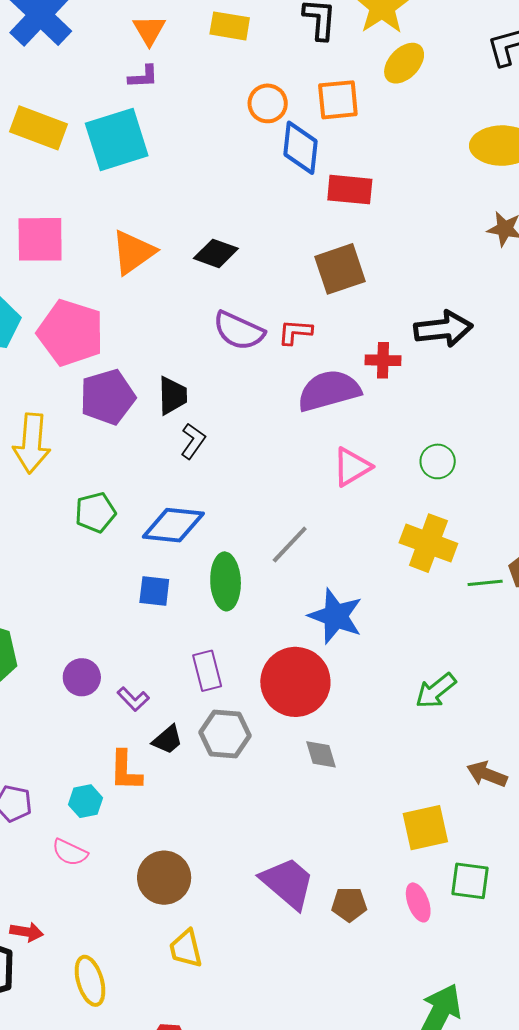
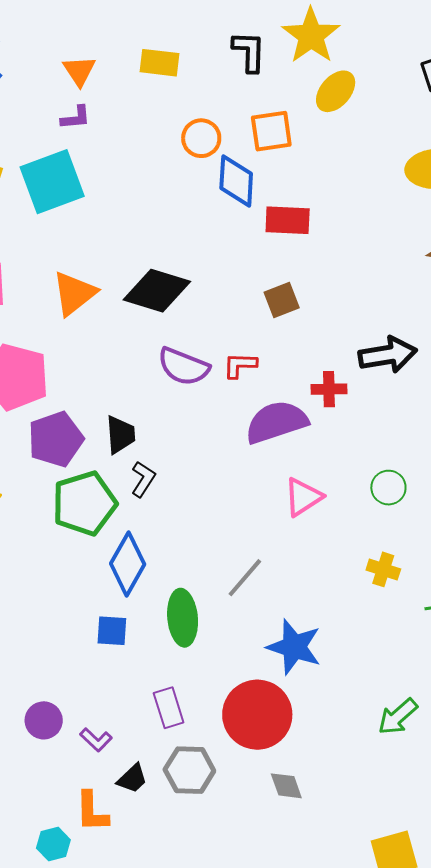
black diamond: (216, 253) -> (157, 291), size x1.5
brown square: (340, 269) -> (282, 300), size x0.7
green pentagon: (95, 512) -> (84, 503), moved, size x1.6
blue diamond: (173, 525) -> (128, 564), turned -64
yellow cross: (428, 543) -> (383, 569), size x0.6

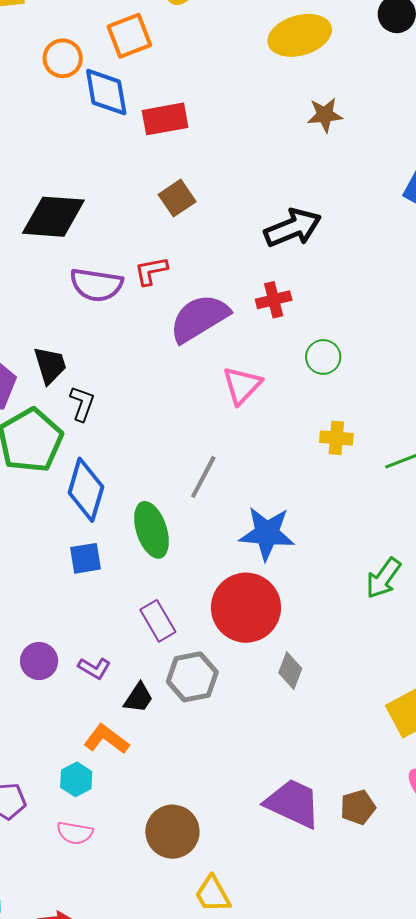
red cross: (329, 389) -> (274, 300), moved
gray diamond: (286, 786) -> (290, 671), turned 54
orange L-shape: (92, 812) -> (106, 739), turned 141

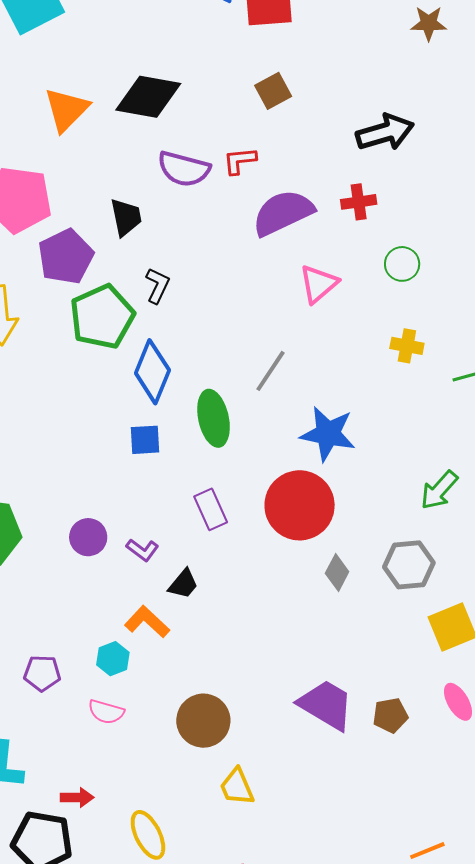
black trapezoid: (50, 365) -> (126, 217), moved
gray hexagon: (192, 677) -> (409, 565), moved

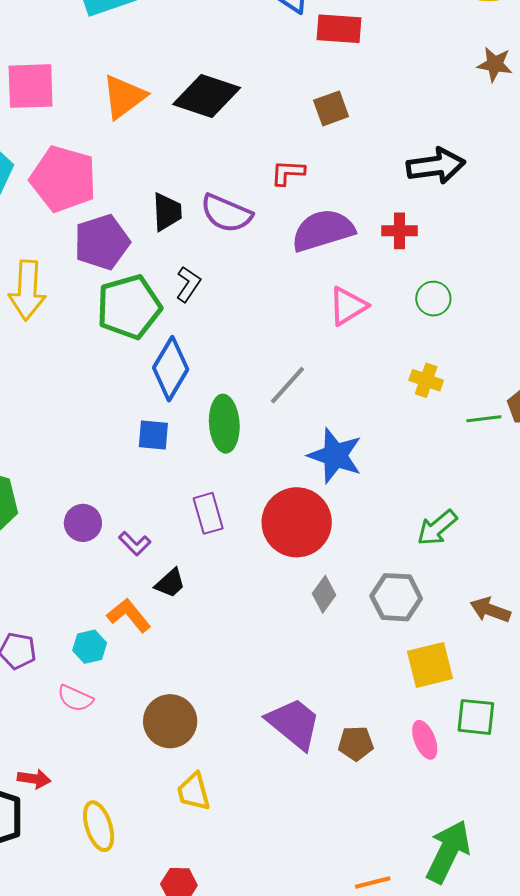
purple semicircle: (184, 169) -> (226, 213), moved

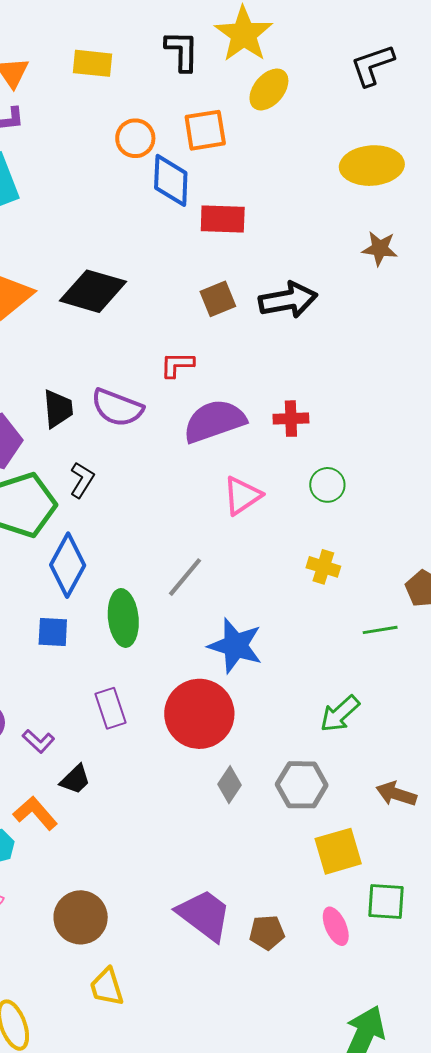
black arrow: (436, 166) -> (288, 300), moved
green line: (484, 419) -> (380, 630), moved

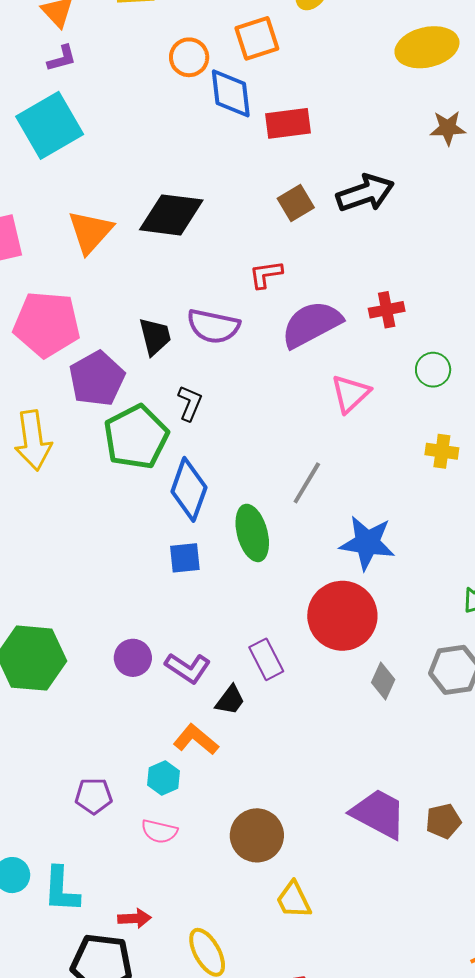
purple rectangle: (111, 708) -> (266, 659), moved
purple L-shape: (38, 741) -> (188, 668), size x1.4

